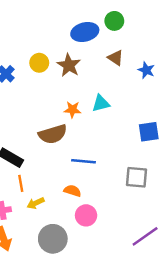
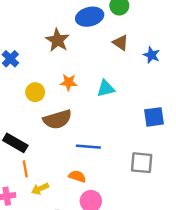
yellow circle: (39, 63) -> (35, 92), moved
brown star: (69, 65) -> (57, 40), moved
orange star: (72, 110) -> (69, 82), moved

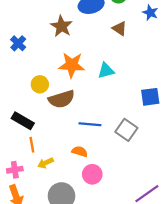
blue star: (151, 55) -> (150, 13), moved
orange star: (69, 82) -> (72, 65), size x1.6
yellow circle: (35, 92) -> (40, 84), moved
gray square: (142, 163) -> (126, 130), moved, turned 30

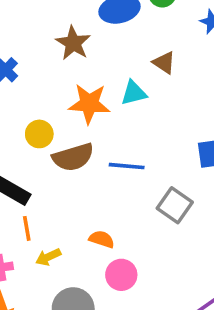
brown triangle: (120, 29) -> (164, 63), moved
cyan triangle: (106, 71) -> (134, 93), moved
blue line: (90, 124) -> (127, 166), moved

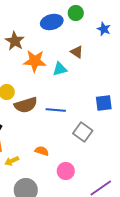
brown star: (73, 43) -> (15, 41), moved
orange star: (89, 104) -> (35, 61), moved
pink circle: (121, 275) -> (66, 171), moved

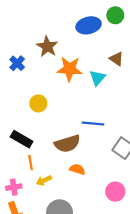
cyan triangle: (60, 69) -> (97, 78), turned -35
brown semicircle: (26, 105) -> (67, 144), moved
pink circle: (66, 171) -> (115, 192), moved

